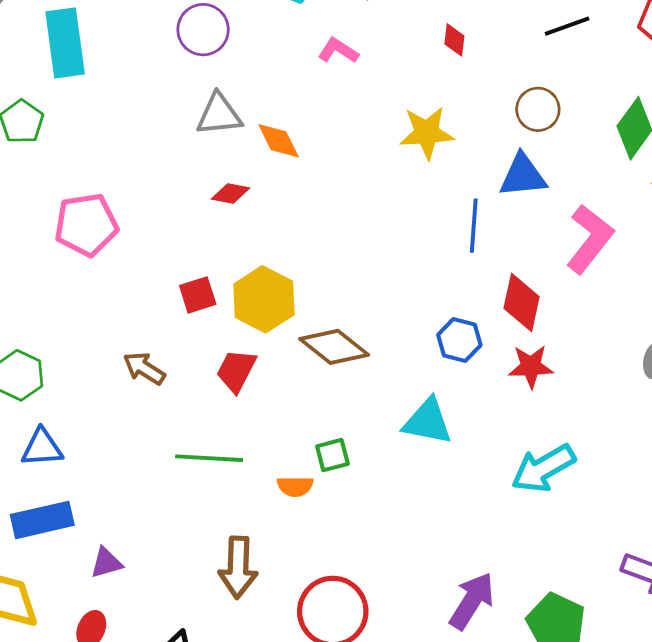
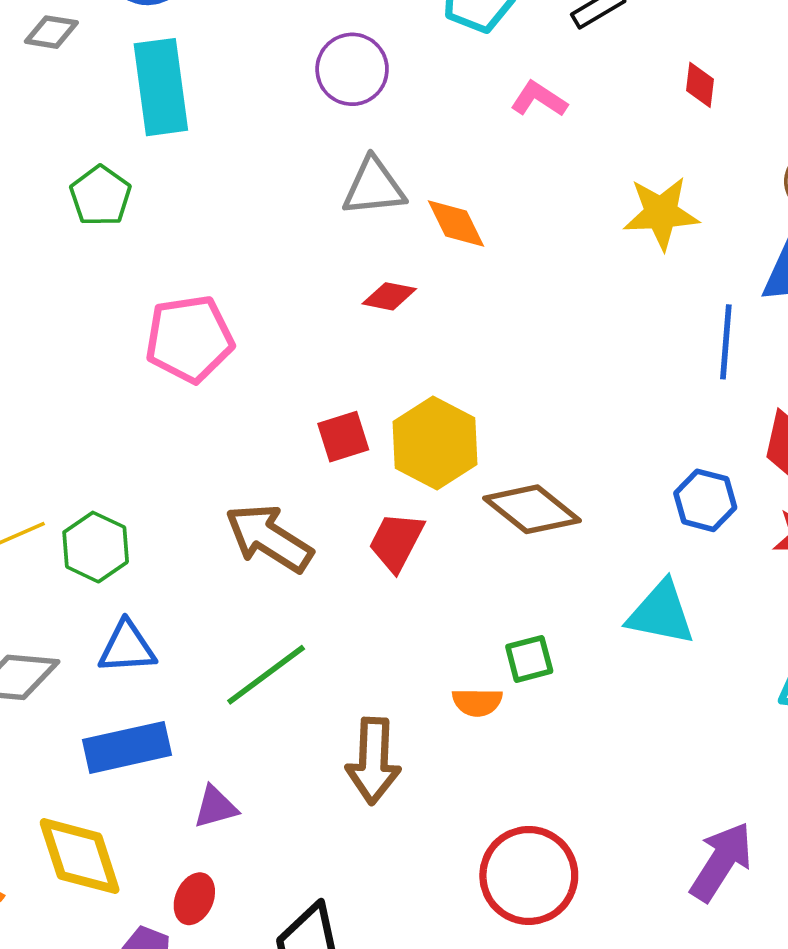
brown arrow: (144, 368) -> (269, 538), size x1.5
green line: (209, 458) -> (266, 675), moved, turned -40
brown arrow: (238, 567) -> (373, 761), moved

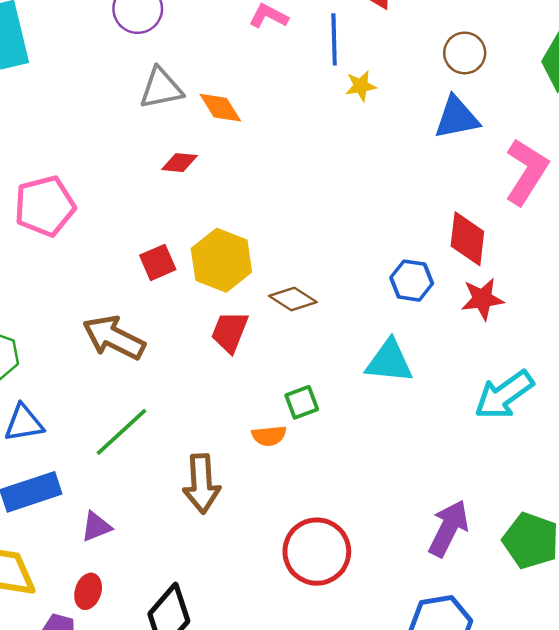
yellow star: (661, 213) -> (361, 86), size x0.6
blue line: (726, 342) -> (334, 39), moved
brown diamond: (532, 509) -> (293, 299), size x0.7
red trapezoid: (396, 542) -> (230, 332), moved

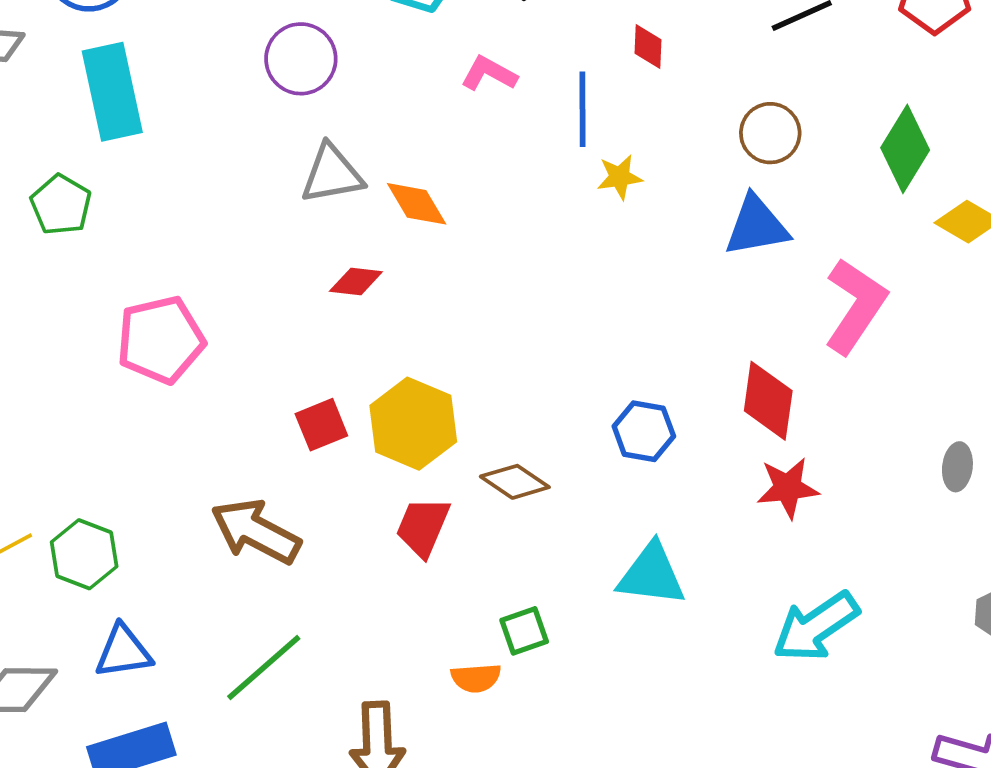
blue hexagon: (412, 281) -> (644, 431), moved

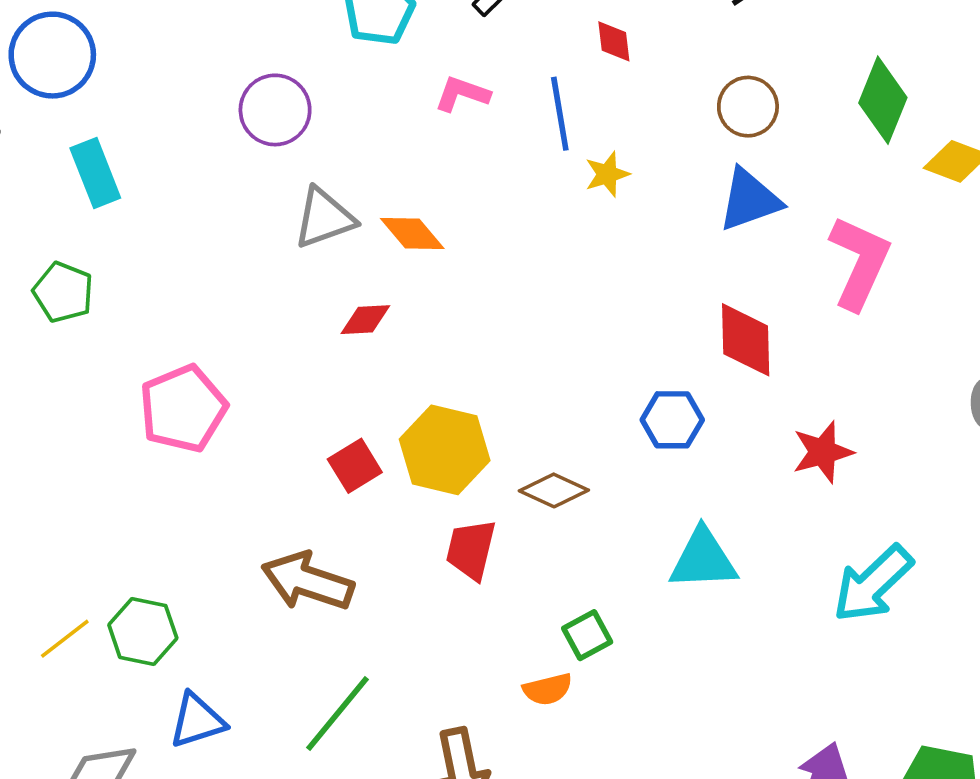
cyan rectangle: (112, 92) -> (95, 173), size x0.7
red diamond: (768, 401) -> (746, 340), moved

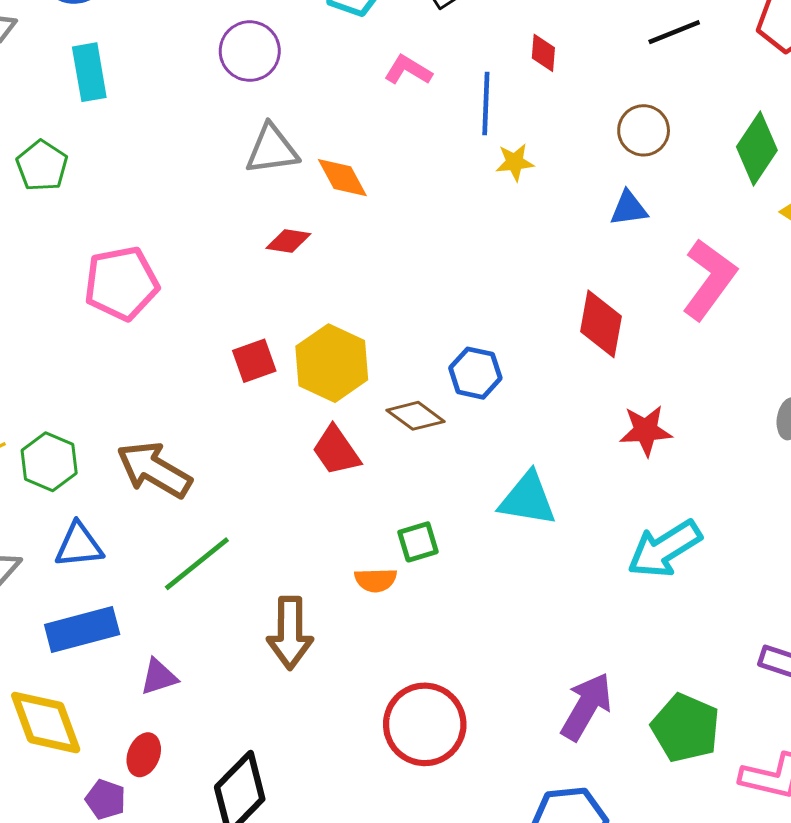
blue triangle: (750, 200) -> (629, 208), size x0.7
blue hexagon: (672, 420) -> (475, 373), moved
red trapezoid: (471, 550) -> (336, 451), turned -60
brown arrow: (308, 581) -> (154, 470), moved

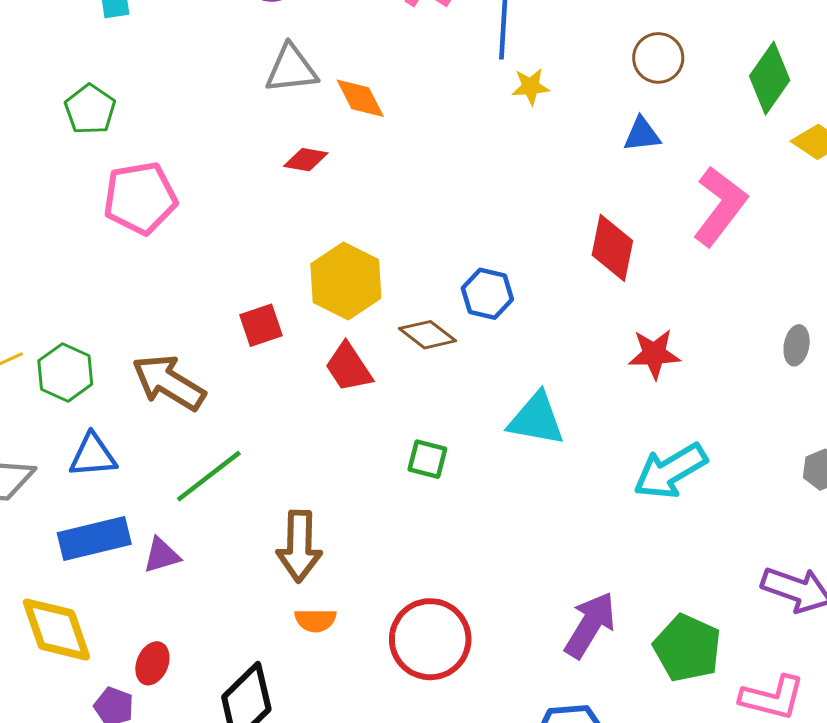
green pentagon: (42, 166) -> (90, 109), moved
red square: (254, 361) -> (261, 325), moved
green square: (418, 542) -> (427, 459), turned 30
orange semicircle: (376, 580) -> (316, 620), moved
purple triangle: (159, 677) -> (162, 555), moved

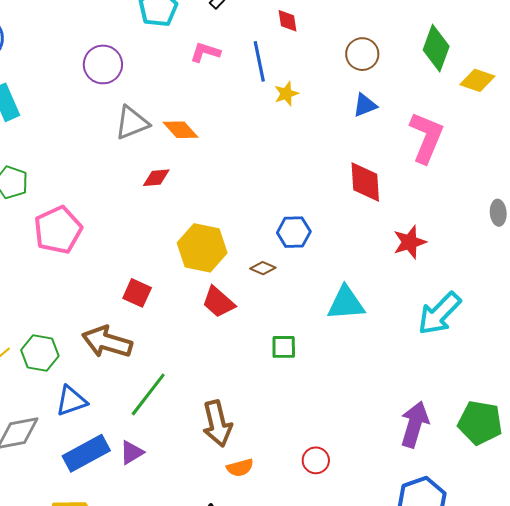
red square: (261, 325) -> (137, 293), moved, turned -32
brown diamond: (427, 335) -> (263, 268), size x0.7
red circle: (430, 639) -> (316, 460), size x0.5

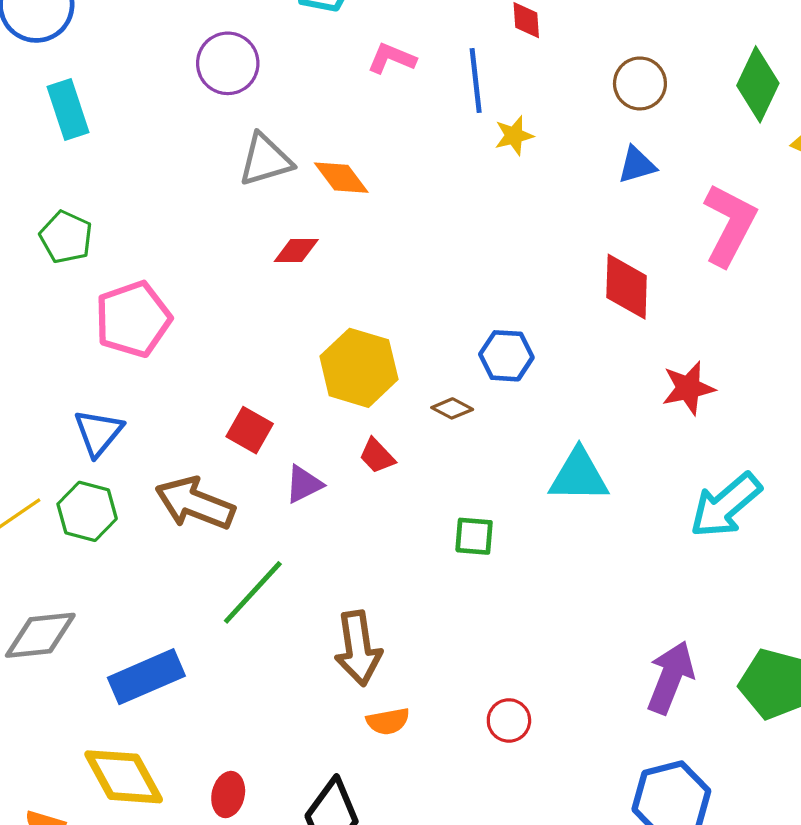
red trapezoid: (218, 302) -> (377, 456), size x0.7
blue triangle: (71, 401) -> (98, 433), moved, turned -36
purple triangle: (132, 453) -> (304, 484), moved

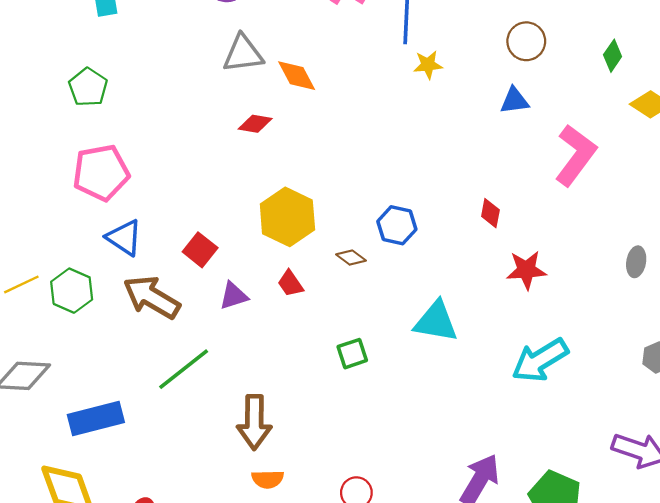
green diamond: (758, 84) -> (613, 56), size x0.6
red diamond: (627, 287) -> (490, 213), moved, size x0.6
pink pentagon: (133, 319) -> (101, 173), moved
blue triangle: (98, 433) -> (124, 238), moved, turned -45
green square: (474, 536) -> (352, 354), turned -32

